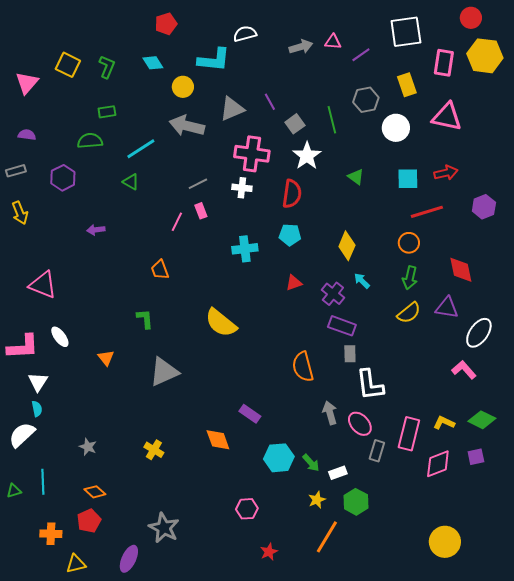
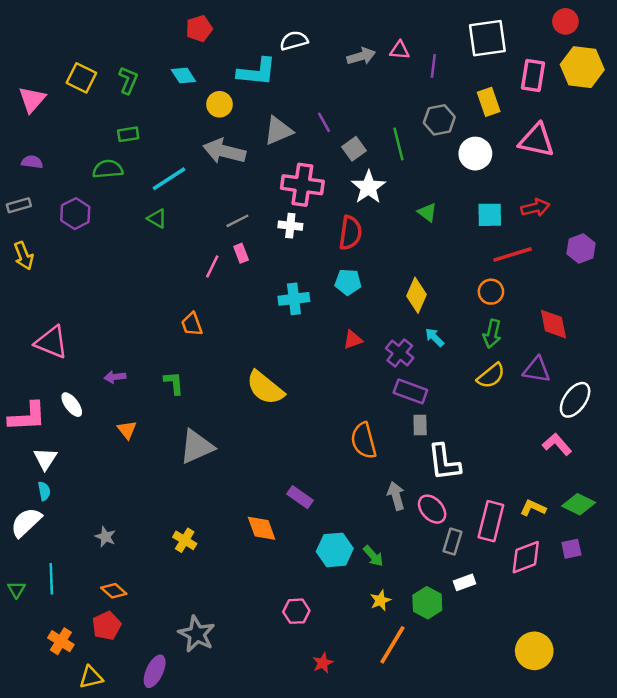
purple line: (361, 55) -> (433, 66), turned -48
purple arrow: (96, 230) -> (115, 377), moved
white rectangle: (338, 473) -> (465, 582), moved
green triangle: (14, 491) -> (16, 590), turned -42
orange cross: (51, 534) -> (61, 641), turned 30

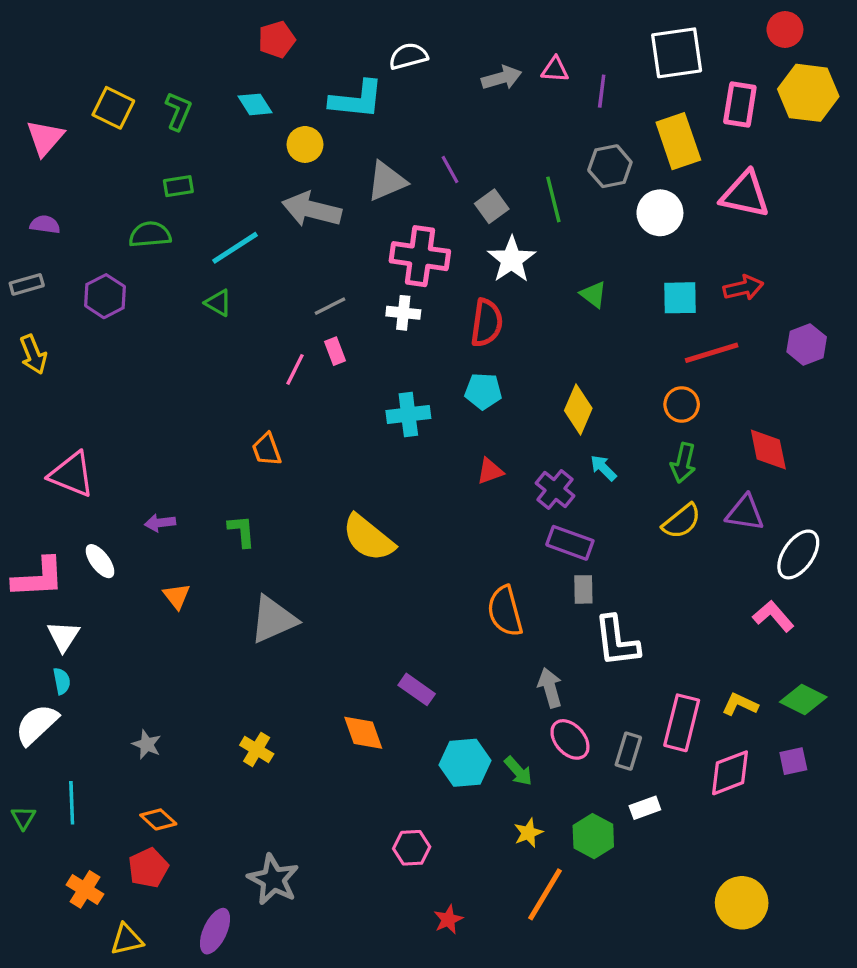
yellow rectangle: (489, 102) -> (678, 141), size x1.4
pink ellipse: (432, 509) -> (570, 739), moved

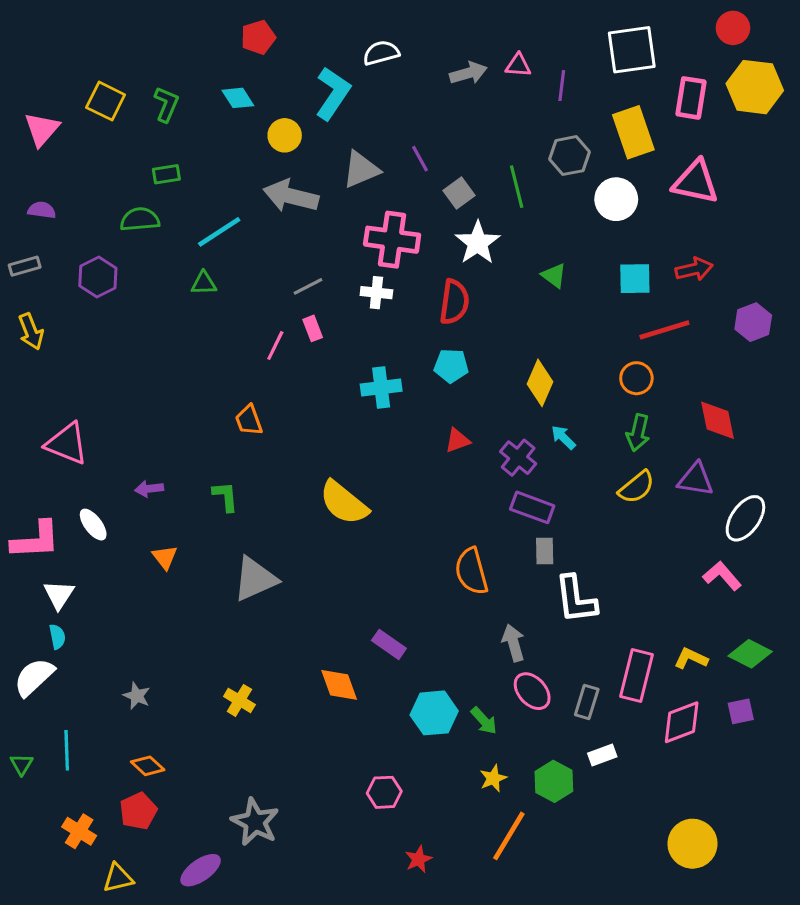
cyan L-shape: (357, 99) -> (333, 93), turned -62
green triangle: (218, 303) -> (204, 283), turned -32
purple ellipse: (215, 931) -> (201, 870), turned 30

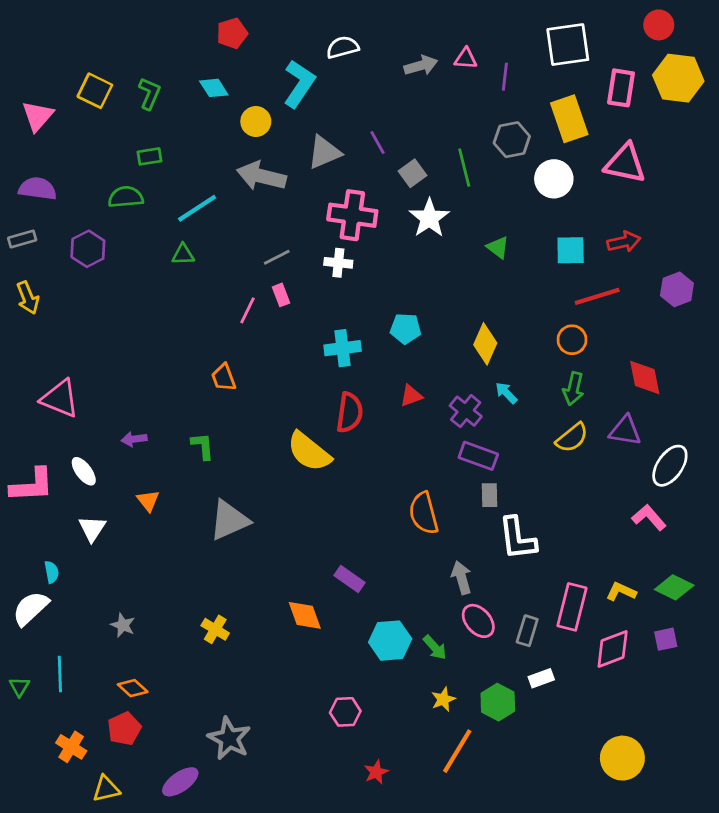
purple semicircle: (42, 210) -> (38, 189), size x1.5
red semicircle: (454, 302) -> (350, 412), moved
white triangle: (59, 595) -> (92, 529), moved

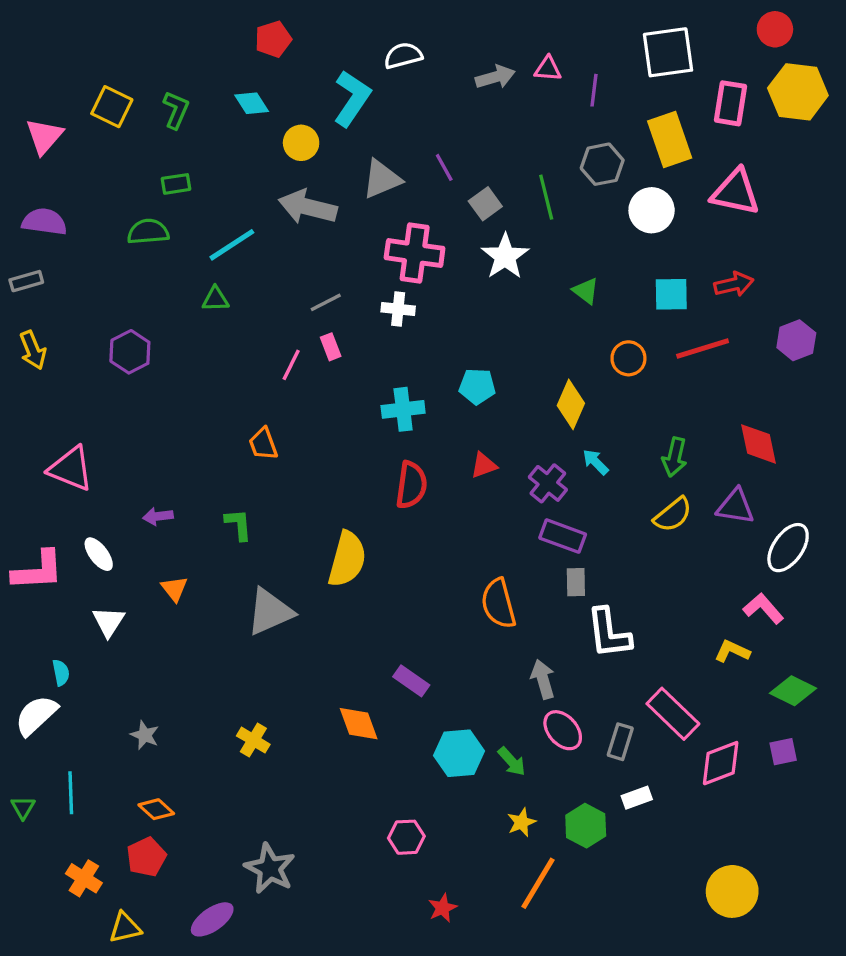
purple hexagon: (88, 249) -> (130, 352), moved
orange circle: (572, 340) -> (628, 358), moved
yellow semicircle: (309, 452) -> (347, 559), moved, turned -114
yellow L-shape: (621, 592) -> (732, 651), moved
pink rectangle: (572, 607) -> (673, 714), turned -60

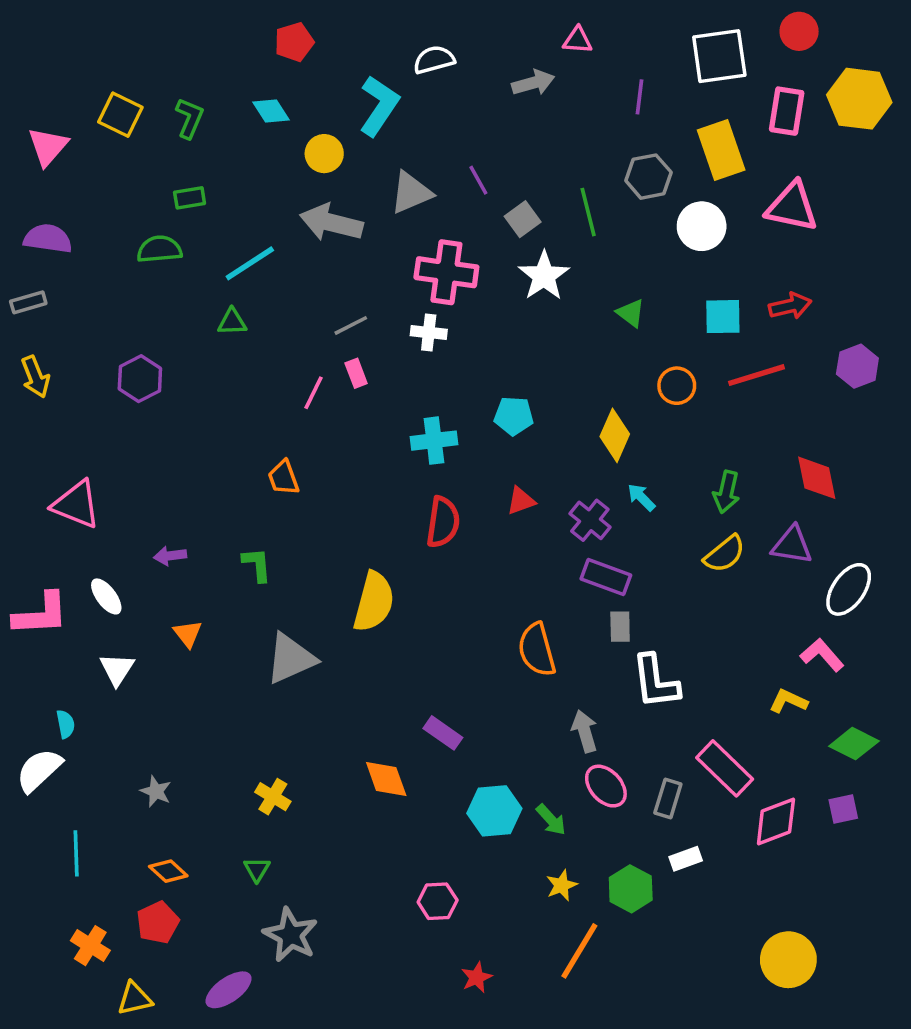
red circle: (775, 29) -> (799, 31), moved
pink triangle: (548, 69) -> (578, 40), moved
green triangle: (23, 808) -> (257, 869), moved

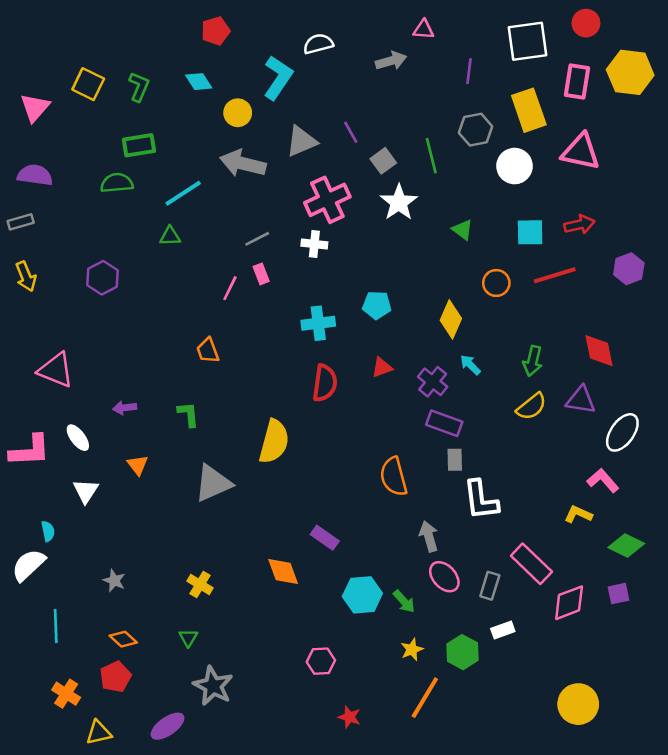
green rectangle: (190, 198) -> (139, 145), size x1.4
pink cross: (446, 272) -> (327, 200), turned -33
red star: (477, 977) -> (349, 717), turned -30

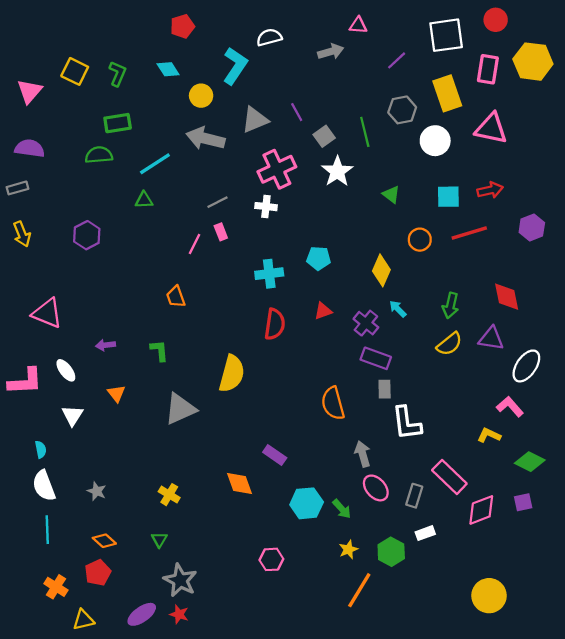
purple line: (469, 71) -> (397, 60), turned 40
white semicircle: (28, 565) -> (44, 486), moved, turned -68
red star: (349, 717) -> (179, 614), moved

